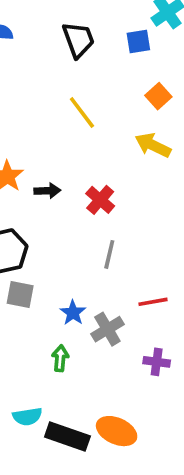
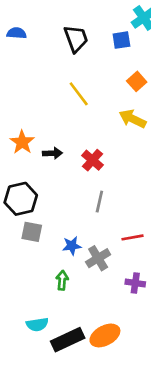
blue star: (73, 313) -> (72, 246), turned 30
orange ellipse: (117, 431) -> (105, 335), turned -52
black rectangle: (67, 436) -> (68, 340), turned -44

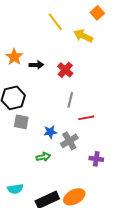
yellow arrow: (133, 119) -> (83, 36), moved
red line: (133, 237) -> (86, 118), moved
green arrow: (62, 280) -> (43, 157), turned 72
cyan semicircle: (37, 324) -> (15, 189), moved

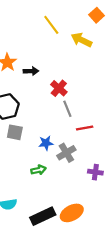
red cross: (65, 70) -> (59, 88), moved
gray line: (70, 100) -> (67, 109), turned -35

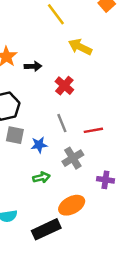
yellow arrow: (81, 40) -> (80, 47), moved
gray line: (67, 109) -> (62, 123), moved
blue star: (46, 143) -> (39, 145), moved
orange ellipse: (72, 213) -> (72, 205), moved

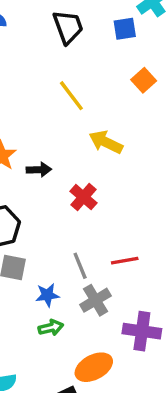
gray line: (62, 123) -> (80, 266), moved
blue star: (39, 145) -> (47, 295), moved
purple cross: (105, 180) -> (142, 331), size x1.5

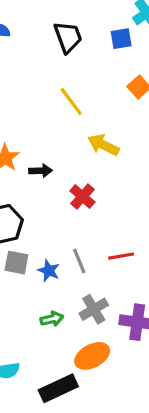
blue star: (47, 295) -> (49, 271), moved, turned 30
gray cross: (95, 300) -> (94, 309), moved

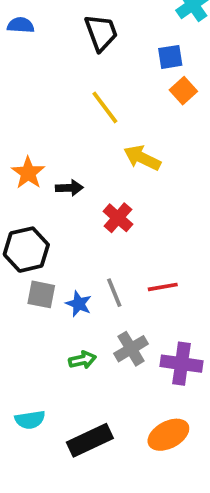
blue square: (121, 39) -> (170, 57), moved
orange ellipse: (92, 356) -> (168, 435), moved

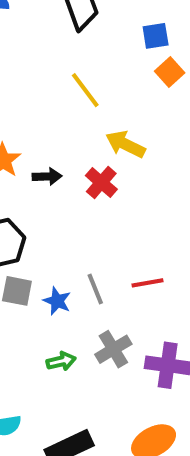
red cross: (118, 218) -> (101, 182), moved

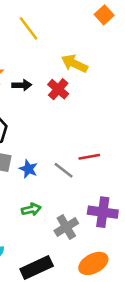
yellow line: (85, 90) -> (28, 28), moved
gray line: (95, 289) -> (64, 170), moved, turned -30
gray cross: (113, 349) -> (66, 227), moved

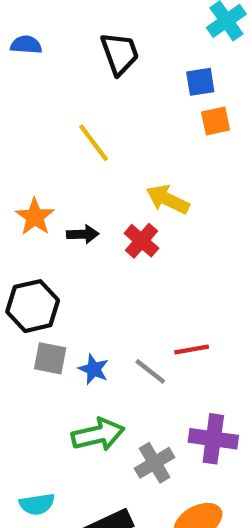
orange square: (104, 15) -> (216, 121), turned 30
green arrow: (31, 209) -> (98, 434), size x1.6

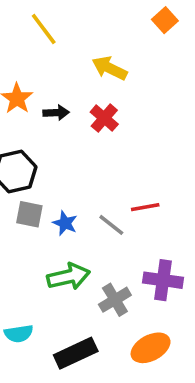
orange square: (216, 121) -> (165, 20), turned -30
yellow line: (94, 143) -> (44, 29), moved
yellow arrow: (168, 199) -> (110, 68), moved

